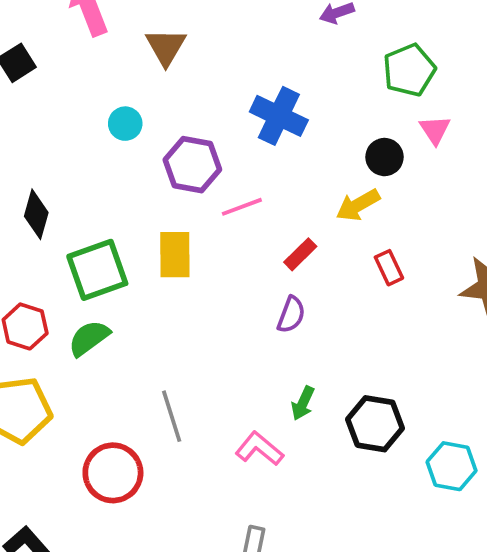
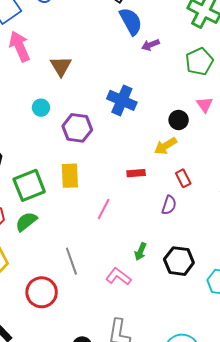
green pentagon: (409, 70) -> (199, 61), moved
pink line: (242, 207) -> (104, 209), moved, turned -40
red rectangle: (300, 254) -> (136, 173), turned 42
purple semicircle: (291, 315) -> (169, 205), moved

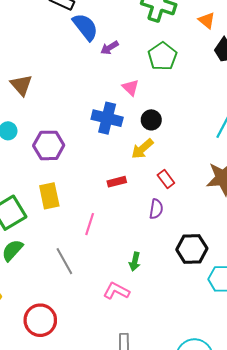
blue cross: (122, 100) -> (107, 118), moved
pink triangle: (205, 105) -> (131, 87), moved
gray line: (71, 261) -> (64, 261), moved
black hexagon: (179, 261) -> (192, 249), moved

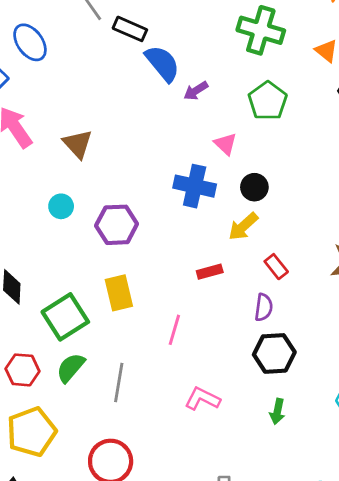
black hexagon: (192, 249) -> (274, 353), moved
gray line: (64, 261) -> (119, 382), moved, turned 40
green arrow: (135, 262) -> (277, 411), moved
pink L-shape: (116, 291) -> (202, 399), moved

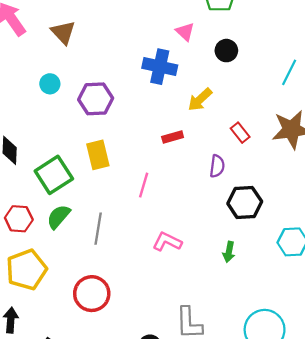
black circle: (254, 187) -> (226, 51), moved
red rectangle: (276, 267) -> (240, 133), moved
black hexagon: (274, 353) -> (245, 203), moved

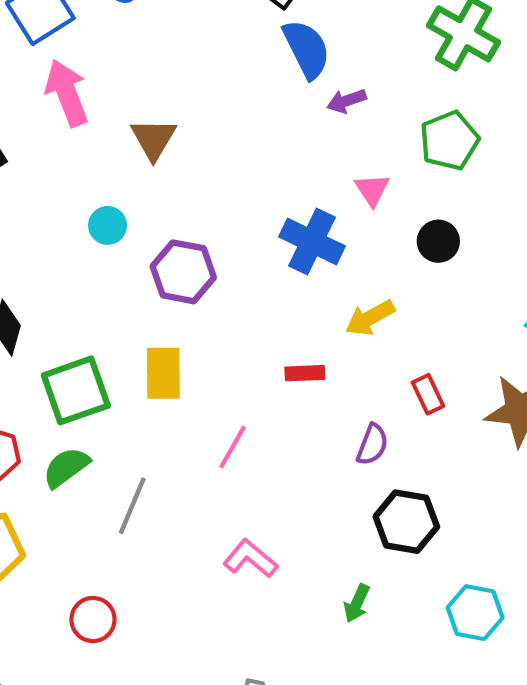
red circle: (92, 294) -> (93, 620), size x0.7

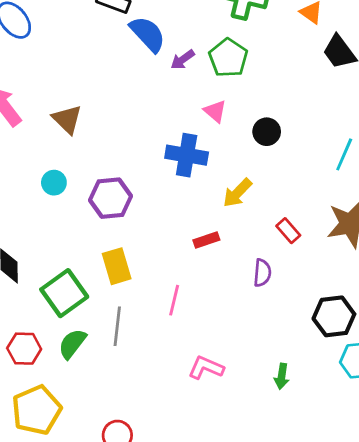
green pentagon: (449, 141) -> (228, 58), moved
gray line: (132, 506) -> (117, 326), moved
black hexagon: (406, 522) -> (334, 316), moved

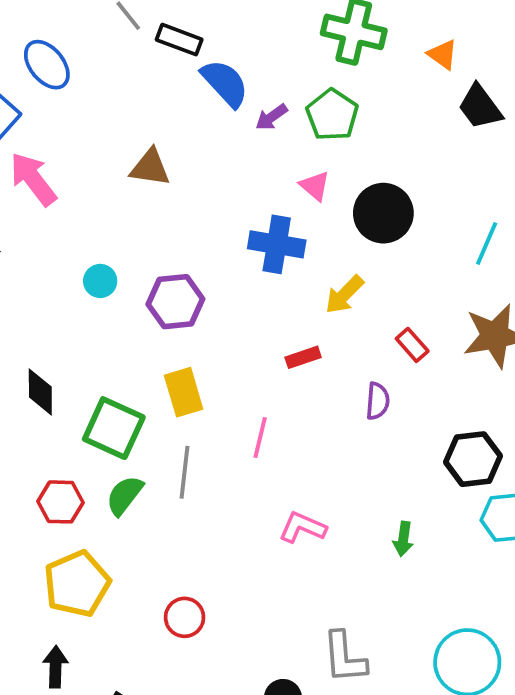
brown triangle: (67, 119) -> (150, 167), moved, turned -36
black circle: (267, 132) -> (383, 213), size x1.6
green square: (64, 293) -> (114, 428), turned -30

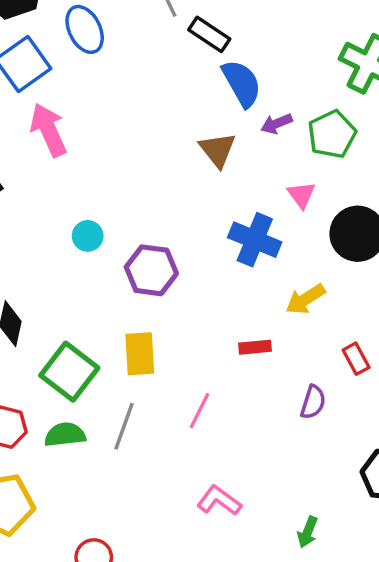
brown triangle: (150, 167) -> (218, 150), moved, turned 30
green semicircle: (125, 495) -> (65, 435), turned 33

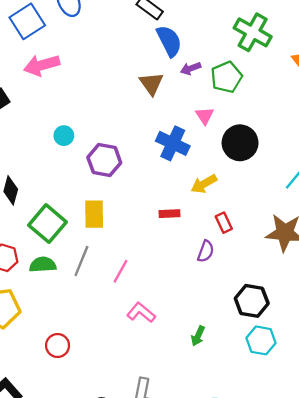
pink arrow: (49, 130) -> (42, 65), turned -84
red rectangle: (356, 359) -> (224, 223), moved
pink line: (200, 411) -> (121, 271), moved

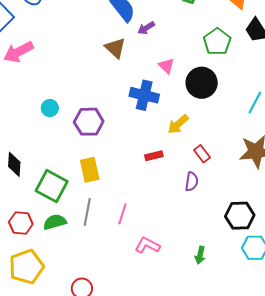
green pentagon: (226, 77) -> (217, 42), moved

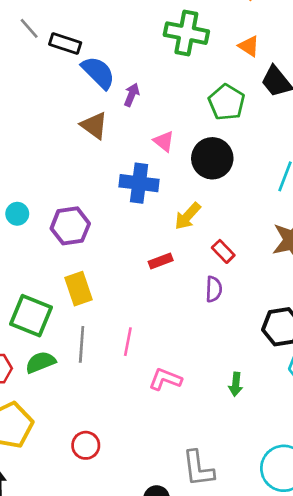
purple arrow: (146, 28) -> (132, 95), turned 150

